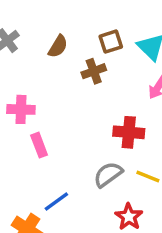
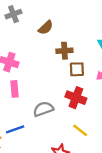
brown square: (111, 42) -> (77, 69), moved
gray semicircle: (108, 174) -> (43, 109), moved

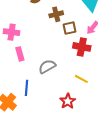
red cross: (76, 98) -> (82, 47), moved
blue line: (15, 129) -> (26, 88), turned -56

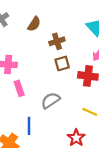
brown square: (69, 28) -> (62, 63), moved

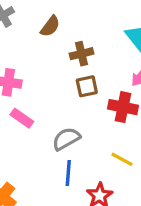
pink rectangle: (19, 88) -> (22, 118), turned -40
blue line: (29, 126) -> (68, 173), moved

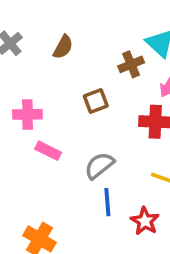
brown cross: (81, 54) -> (131, 64), moved
brown square: (87, 86) -> (96, 101), moved

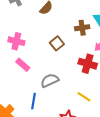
brown square: (96, 101) -> (57, 43), turned -32
blue line: (107, 202) -> (33, 101), moved

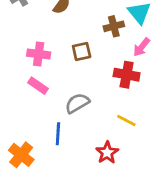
pink cross: (16, 41) -> (39, 54), moved
brown square: (57, 43) -> (82, 51), turned 32

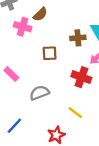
pink cross: (39, 54) -> (23, 27), moved
blue line: (58, 134) -> (14, 126), moved, turned 30

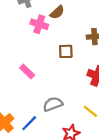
gray semicircle: (39, 93) -> (53, 104), moved

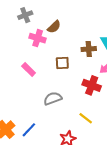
pink rectangle: (27, 71) -> (29, 69), moved
gray semicircle: (53, 104) -> (53, 99), moved

